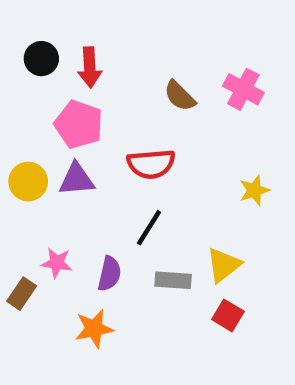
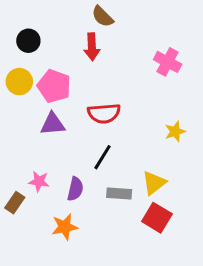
red arrow: (90, 67) -> (92, 47), moved
brown semicircle: (180, 96) -> (102, 17), moved
yellow circle: (28, 182) -> (19, 82), moved
red square: (228, 315) -> (157, 218), size x1.4

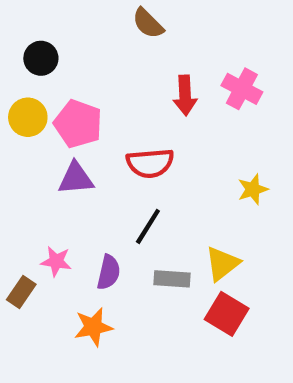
red arrow: (92, 47) -> (185, 95), moved

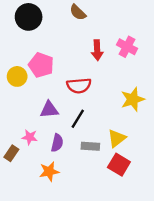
black circle: (41, 58) -> (29, 17), moved, size x1.5
yellow circle: (28, 117) -> (17, 76), moved
purple triangle: (76, 178) -> (49, 110), moved
yellow star: (253, 189) -> (133, 99), size x1.5

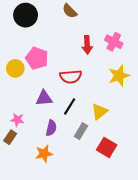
yellow star: (133, 99) -> (119, 76), moved
pink star: (30, 137) -> (17, 120), moved
yellow triangle: (117, 138) -> (99, 112), moved
gray rectangle: (90, 146) -> (81, 131), turned -63

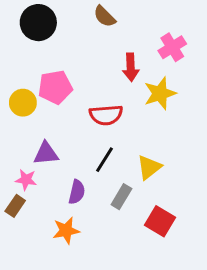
pink cross: (114, 42) -> (172, 47), moved, turned 30
pink pentagon: (37, 58) -> (55, 87), turned -30
yellow star: (119, 76) -> (160, 93), moved
purple triangle: (44, 98) -> (46, 153), moved

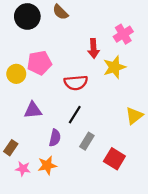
brown semicircle: (105, 16) -> (60, 12), moved
yellow triangle: (149, 167) -> (134, 116), moved
pink star: (26, 180) -> (23, 169), moved

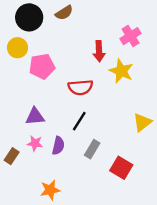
brown semicircle: (60, 12) -> (64, 13), turned -77
yellow star: (114, 67) -> (121, 71), turned -30
yellow circle: (16, 74) -> (17, 48), moved
orange star: (47, 165) -> (50, 190), moved
pink star: (23, 169) -> (35, 143), moved

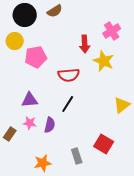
gray rectangle: (92, 149) -> (77, 156), moved, turned -49

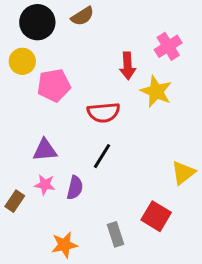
yellow triangle: (122, 105) -> (183, 173), moved

